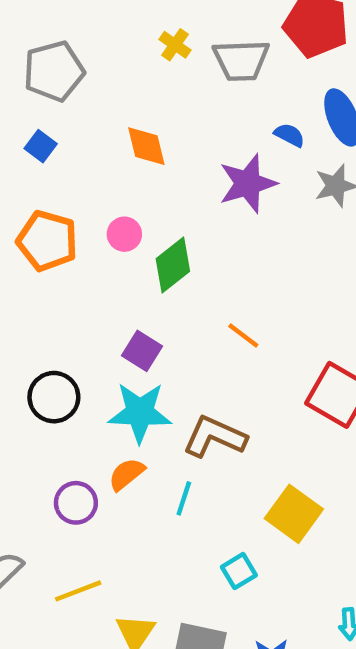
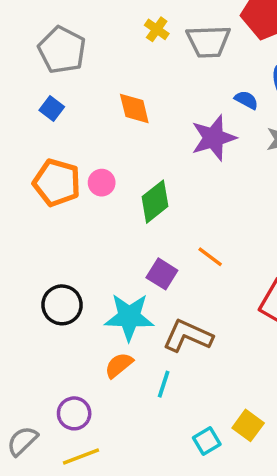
gray pentagon: (54, 71) -> (62, 50), turned -30
pink circle: (124, 234) -> (102, 183), moved
purple square: (142, 351) -> (162, 274), moved
purple circle: (76, 503) -> (74, 413), moved
yellow square: (294, 514) -> (248, 425), moved, size x0.7

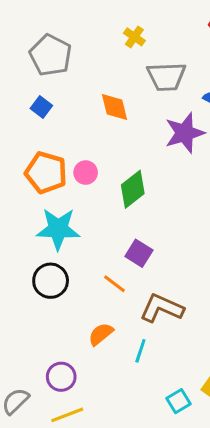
gray trapezoid: (208, 41) -> (166, 77), moved
orange line: (210, 257) -> (115, 284), moved
cyan star: (129, 317) -> (58, 229), moved

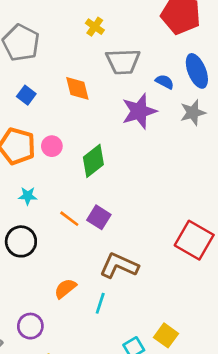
blue square: (41, 107) -> (26, 95), moved
cyan star: (58, 229) -> (28, 196), size x0.5
orange line: (115, 284) -> (69, 219), moved

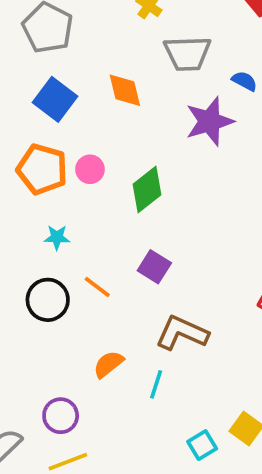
blue square: (26, 95) -> (55, 99), size x1.6
orange line: (69, 219) -> (97, 287), moved

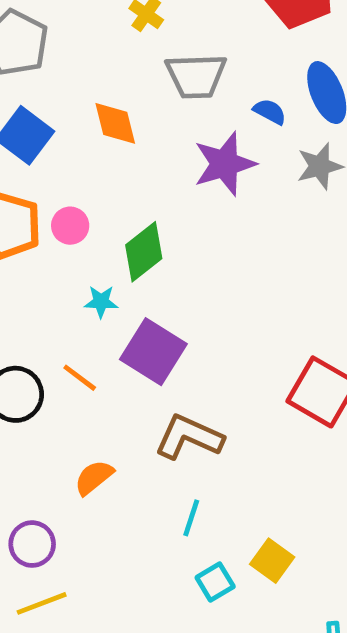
cyan star: (57, 237) -> (101, 302), moved
purple square: (154, 267) -> (153, 352), size x1.5
cyan line: (156, 384) -> (191, 518), moved

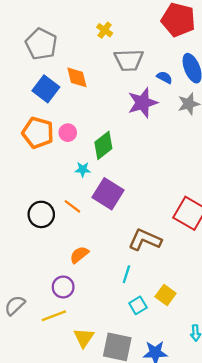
orange diamond: (115, 123) -> (77, 77), moved
brown L-shape: (189, 437) -> (145, 240), moved
purple circle: (32, 544) -> (63, 287), moved

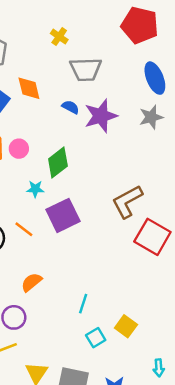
blue semicircle: (164, 77) -> (71, 107), moved
purple square: (108, 194) -> (63, 215), turned 32
brown L-shape: (145, 240) -> (127, 202), moved, turned -52

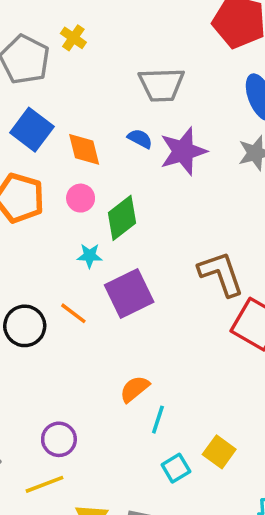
yellow cross: (59, 37) -> (73, 38), moved
orange diamond: (29, 88) -> (84, 149), moved
pink circle: (19, 149) -> (81, 198), moved
brown L-shape: (127, 202) -> (221, 274), turned 99
orange semicircle: (31, 282) -> (135, 389), moved

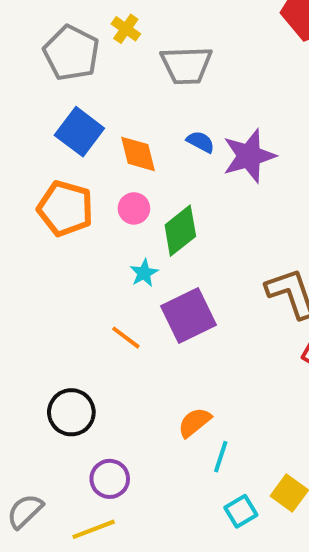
gray trapezoid: (162, 85) -> (186, 65), moved
cyan star: (90, 256) -> (144, 273), turned -30
black circle: (25, 326) -> (71, 412), moved

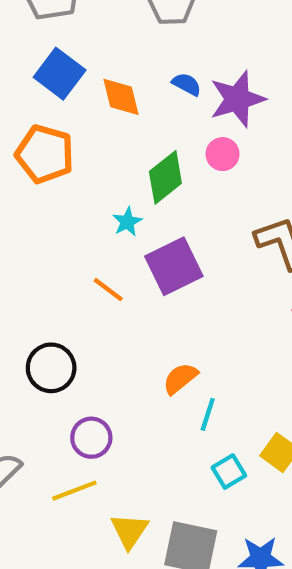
pink circle: (134, 208) -> (223, 154), moved

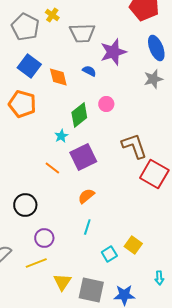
purple star: (237, 99) -> (113, 52), moved
orange semicircle: (180, 378) -> (86, 196), moved
cyan line: (208, 414) -> (87, 227), moved

